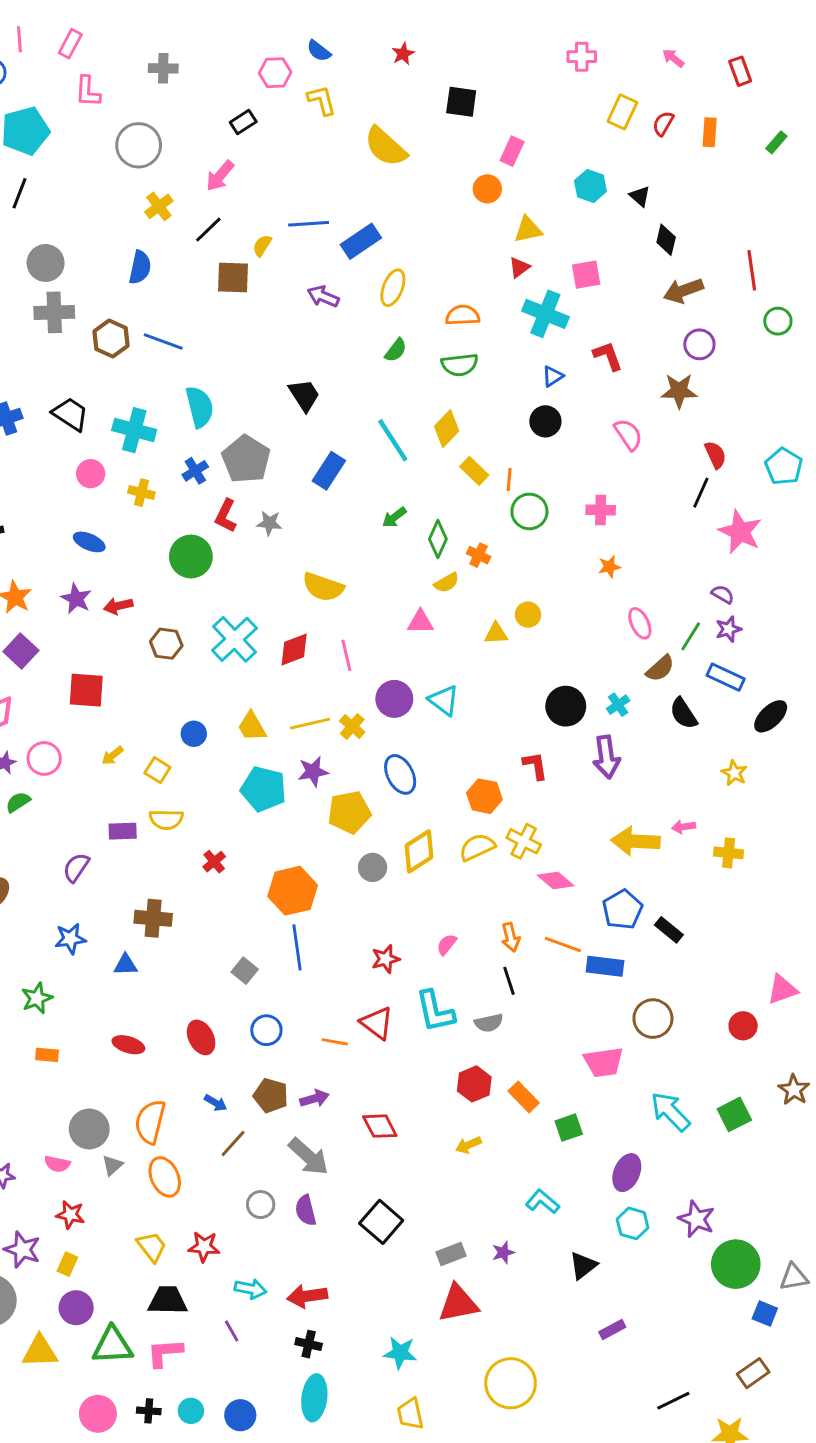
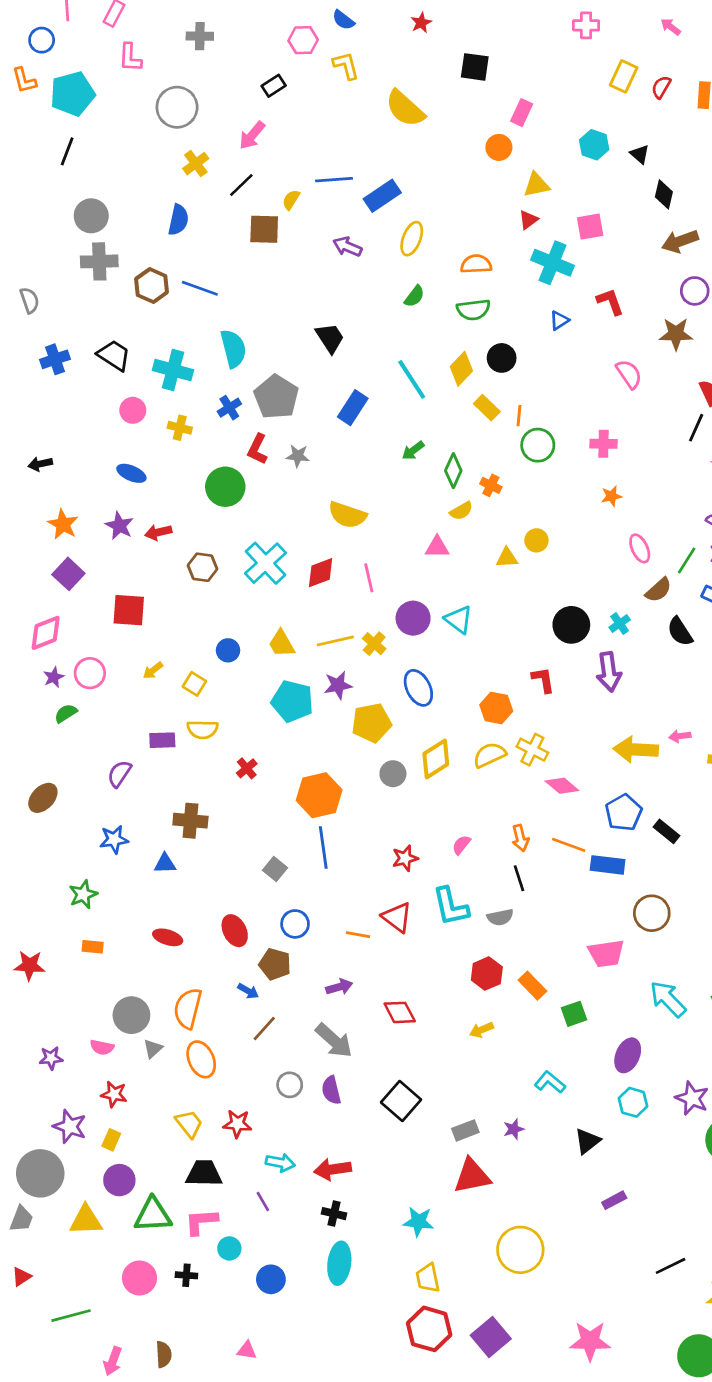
black circle: (545, 421) -> (502, 358), moved
brown pentagon: (271, 1096) -> (275, 964), moved
cyan circle: (191, 1411) -> (229, 1248), moved

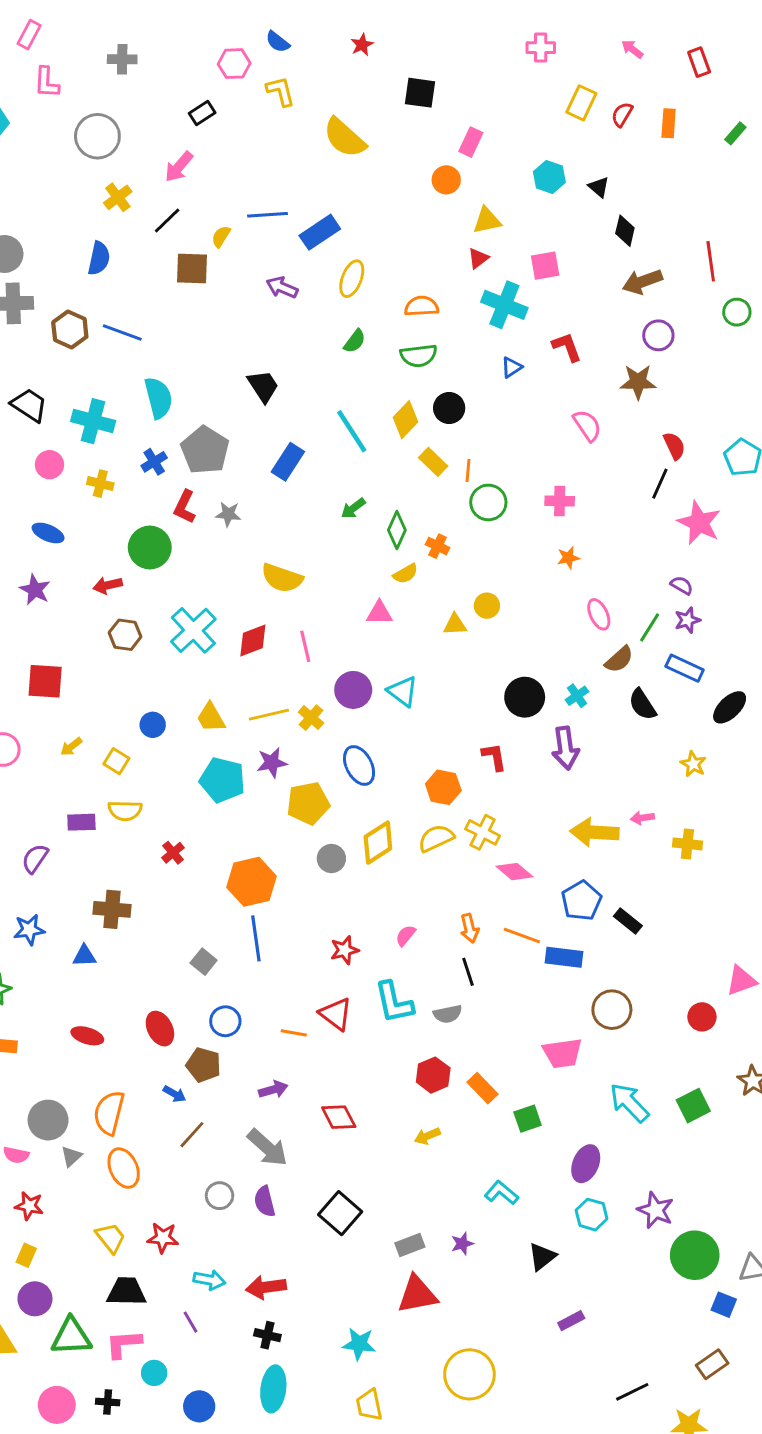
red arrow: (158, 532) -> (108, 585), moved

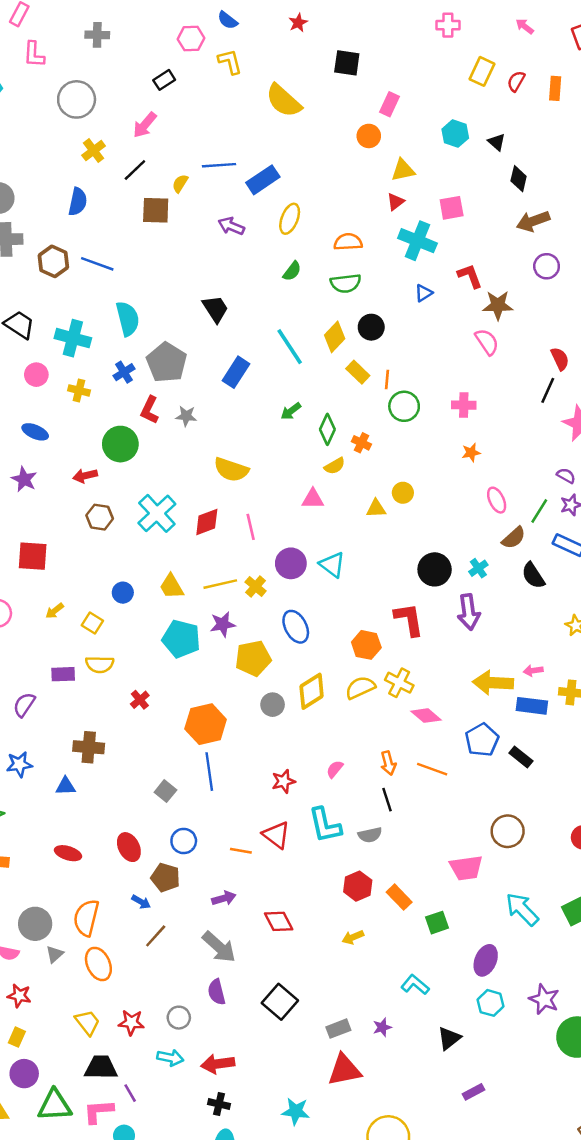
brown star: (638, 382) -> (498, 305), moved
red L-shape: (494, 757) -> (409, 619), size x1.4
blue rectangle: (564, 957) -> (532, 706), moved
gray circle: (220, 1196) -> (179, 1018), moved
purple line: (190, 1322) -> (130, 1093), moved

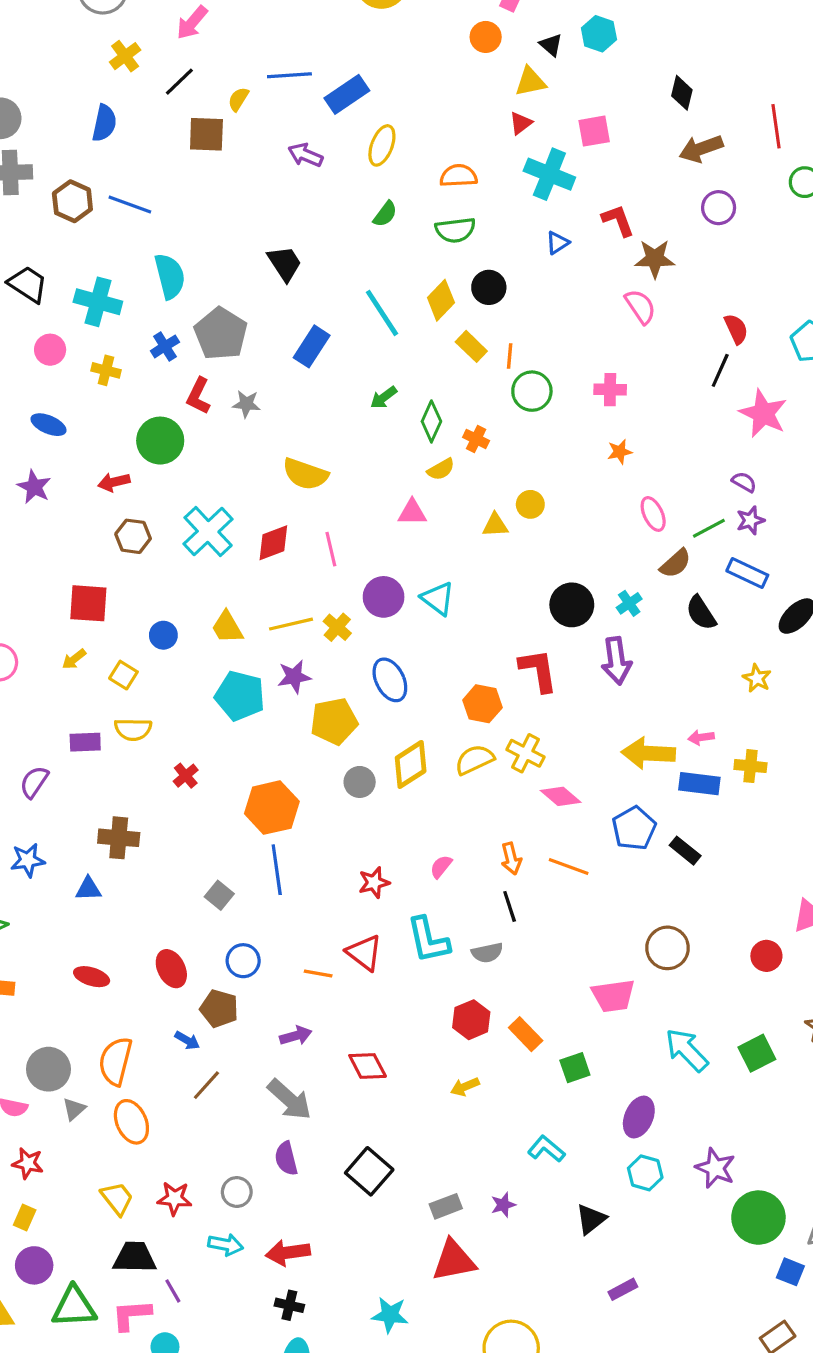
black triangle: (497, 142) -> (551, 45), moved
green line: (539, 511) -> (709, 528), turned 30
red square: (33, 556) -> (88, 603), moved

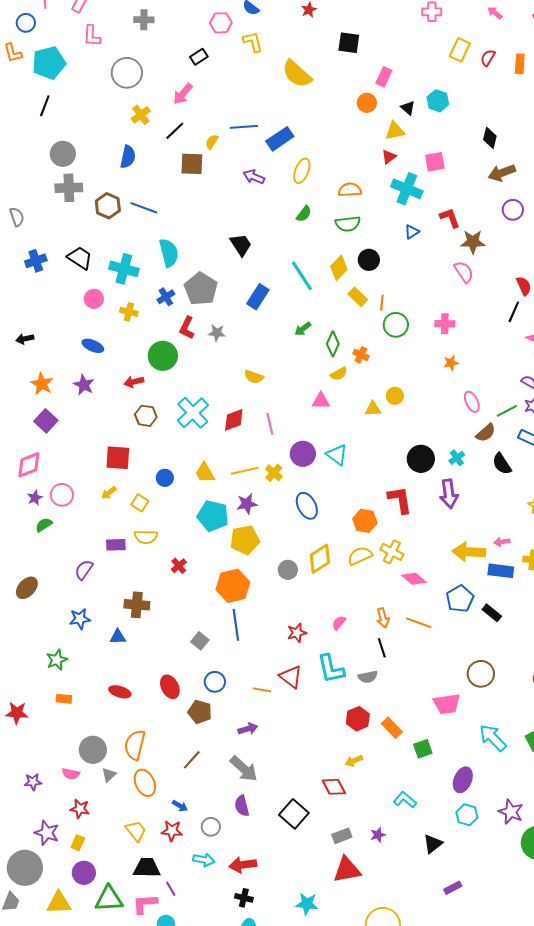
yellow semicircle: (305, 474) -> (254, 377), size x0.7
yellow pentagon: (334, 721) -> (245, 540), moved
blue arrow: (187, 1040) -> (180, 806), moved
red diamond: (368, 1066) -> (334, 787), moved

